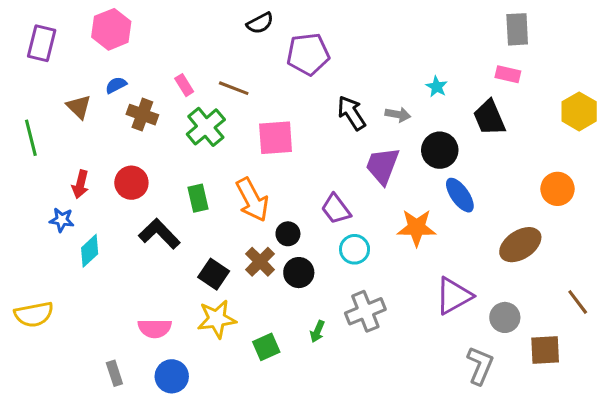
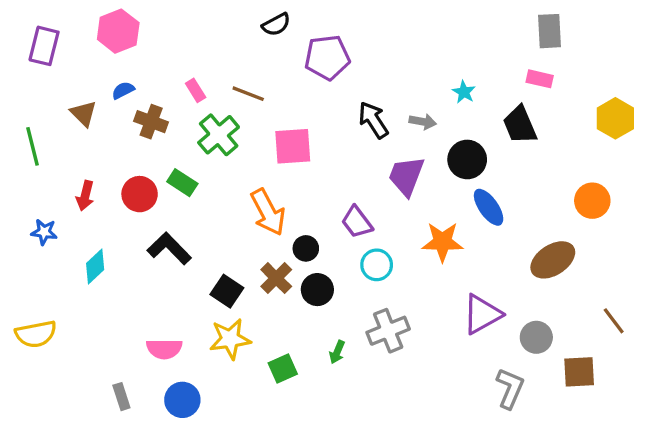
green rectangle: (198, 198) -> (182, 183), moved, turned -44
blue star: (62, 220) -> (44, 232), moved

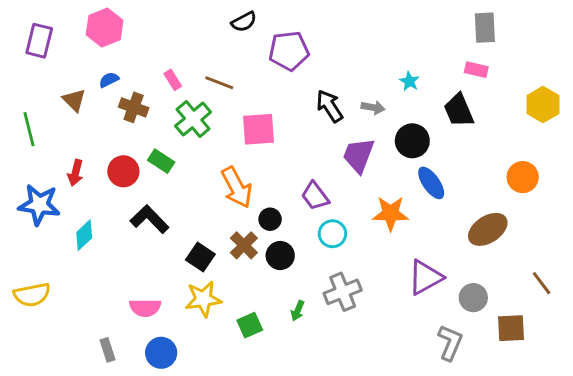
blue star: (44, 232) -> (39, 205), size x1.8

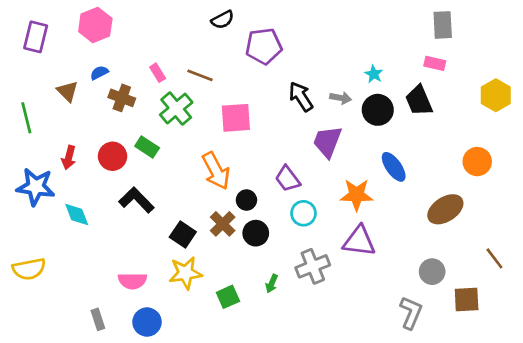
black circle: (412, 141) -> (378, 110), moved
cyan diamond: (84, 235) -> (77, 215), turned -68
purple triangle: (425, 277) -> (359, 241), moved, turned 36

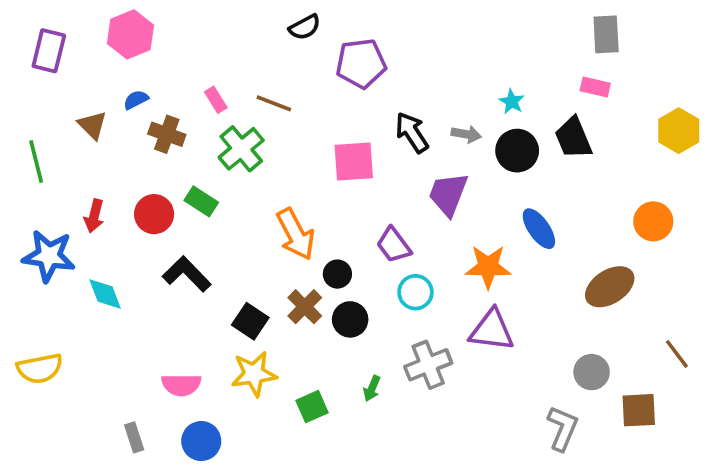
pink square: (236, 118) -> (354, 161), moved

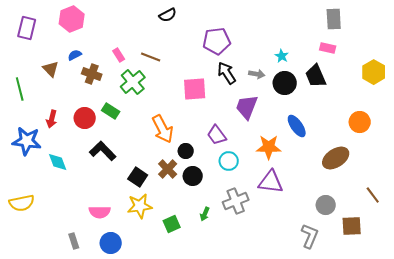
purple pentagon: (361, 63) -> (217, 41), moved

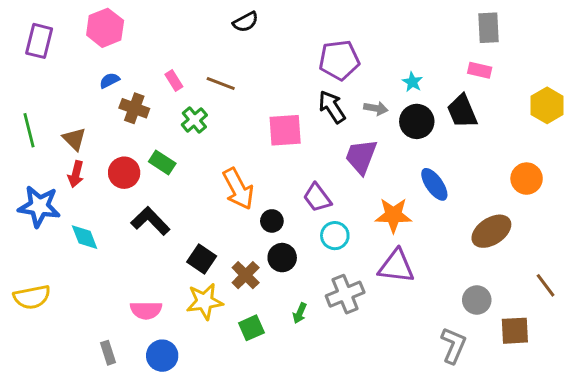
purple pentagon: (217, 41) -> (339, 60), moved
brown triangle: (51, 69) -> (74, 139), moved
green cross: (133, 82) -> (194, 120), size x0.7
brown cross: (168, 169) -> (246, 275), moved

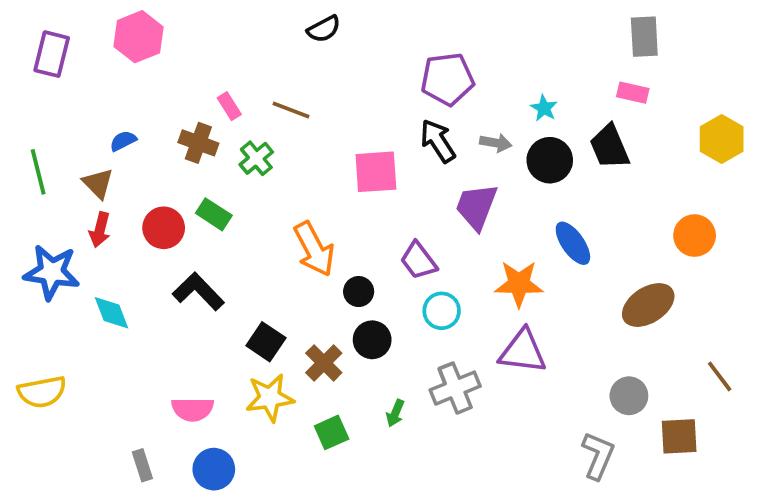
blue semicircle: (109, 80) -> (123, 141), moved
brown cross: (134, 108) -> (198, 143), moved

